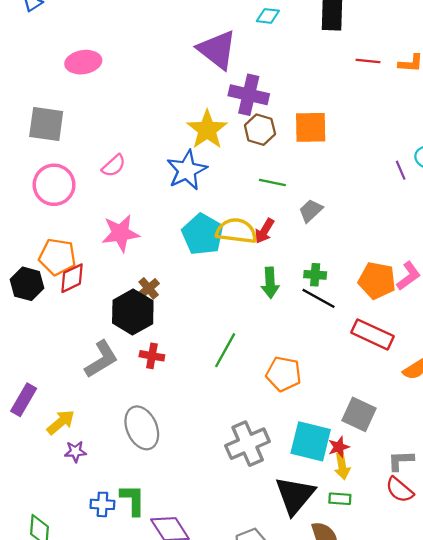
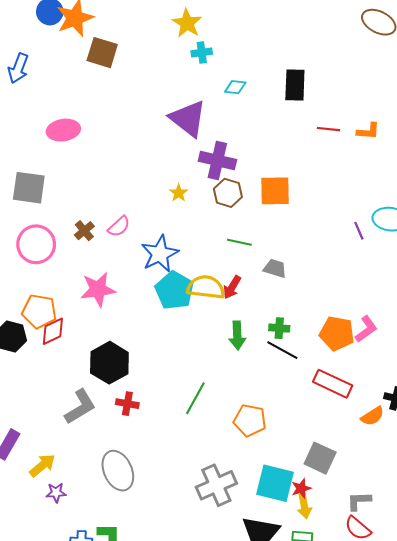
yellow star: (207, 130) -> (179, 193), size x0.5
pink semicircle: (114, 166) -> (119, 226), moved
blue star: (187, 170) -> (160, 254), moved
gray trapezoid: (311, 211) -> (275, 268), turned 60
brown cross: (149, 288) -> (84, 231), moved

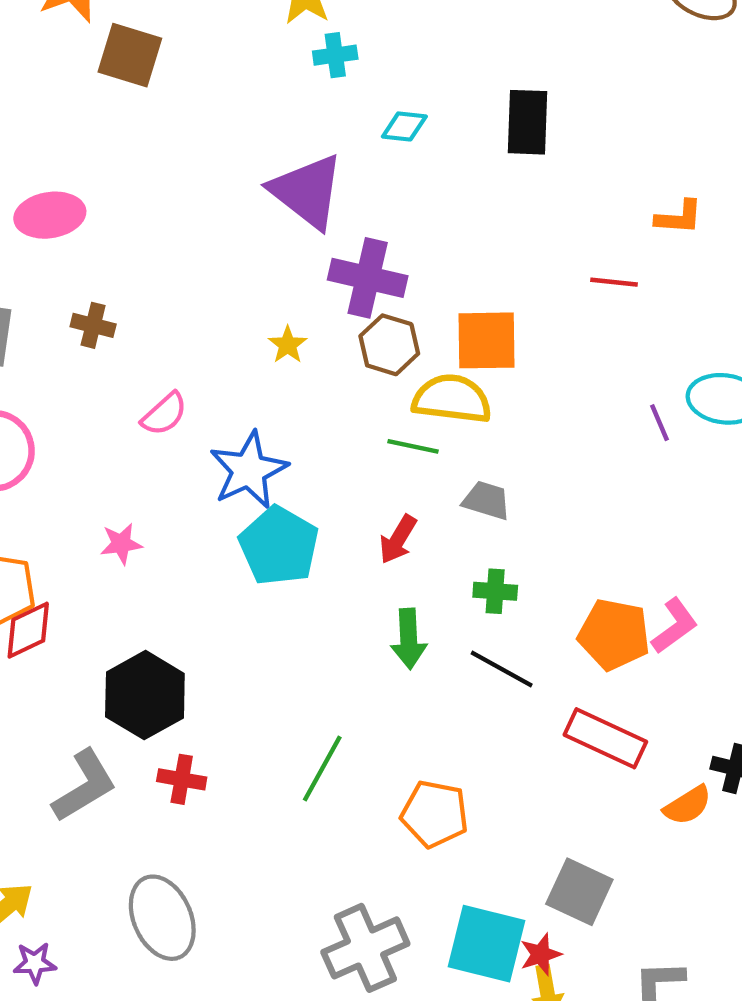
red line: (328, 129) -> (614, 282), moved
brown cross: (84, 231) -> (93, 325), moved, turned -36
yellow semicircle: (206, 287) -> (452, 399), moved
pink star: (98, 289) -> (121, 544), size x0.6
green cross: (279, 328) -> (495, 591), moved

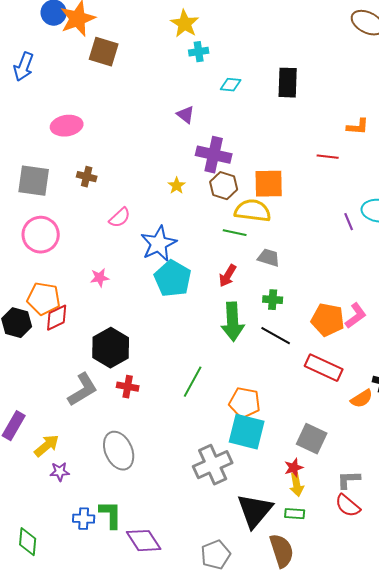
purple triangle: (307, 191) -> (186, 115), size x0.5
green arrow: (409, 639) -> (233, 322), size x1.4
cyan square: (487, 944) -> (247, 432), moved

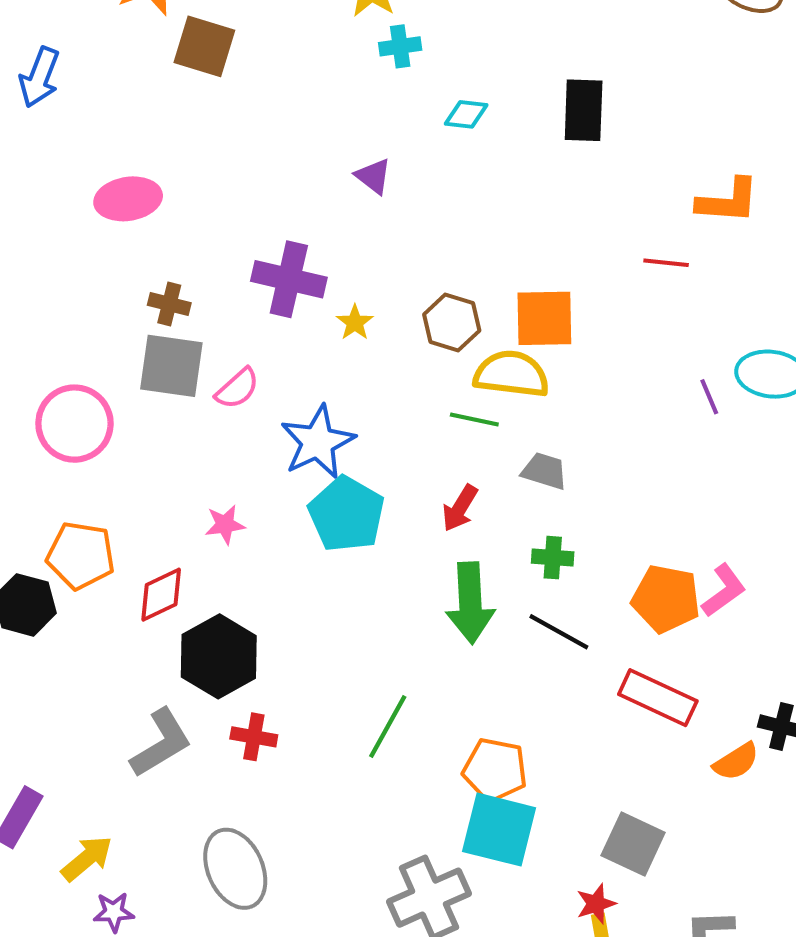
orange L-shape: (358, 127) -> (728, 201), size x1.4
purple cross: (214, 155) -> (289, 279), moved
gray square: (34, 181) -> (171, 366), moved
pink star: (100, 278) -> (225, 525), moved
red diamond: (57, 318) -> (161, 595), moved

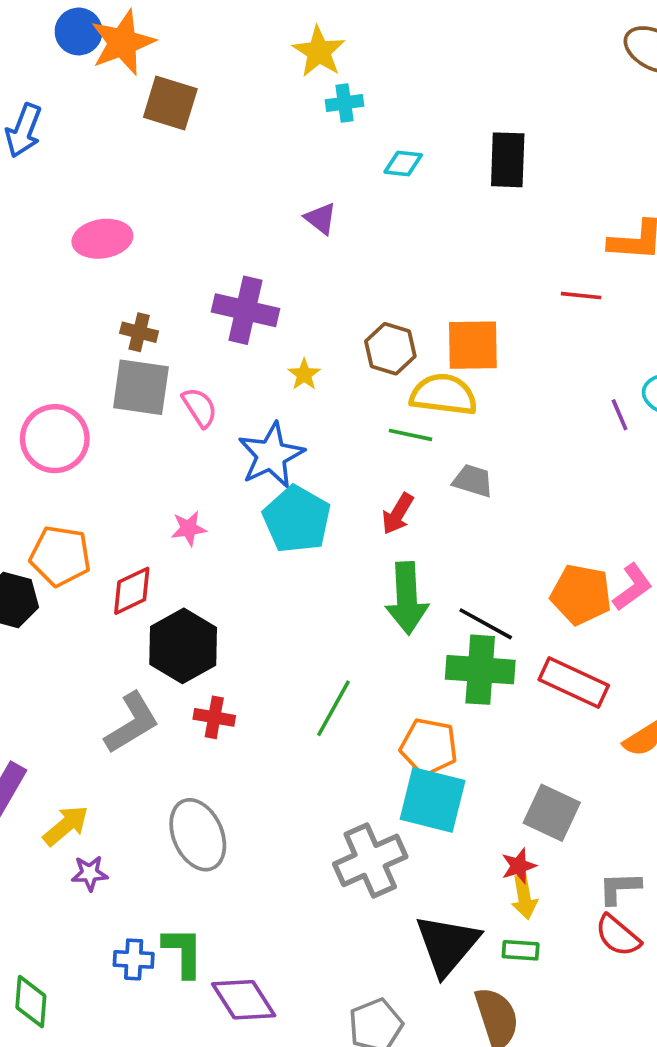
yellow star: (355, 323) -> (304, 374), moved
pink semicircle: (237, 389) -> (200, 407), turned -81
green cross: (553, 558) -> (480, 670), moved, size x1.8

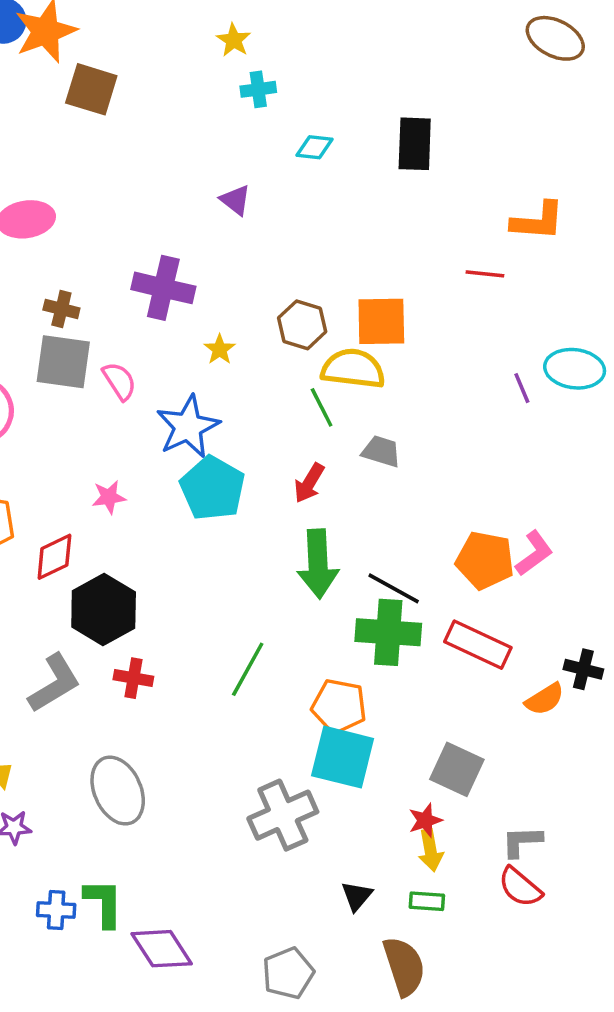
yellow star: (319, 52) -> (234, 40), size x0.7
green line: (411, 435) -> (322, 407), turned 51
black triangle: (447, 945) -> (357, 896), size x0.5

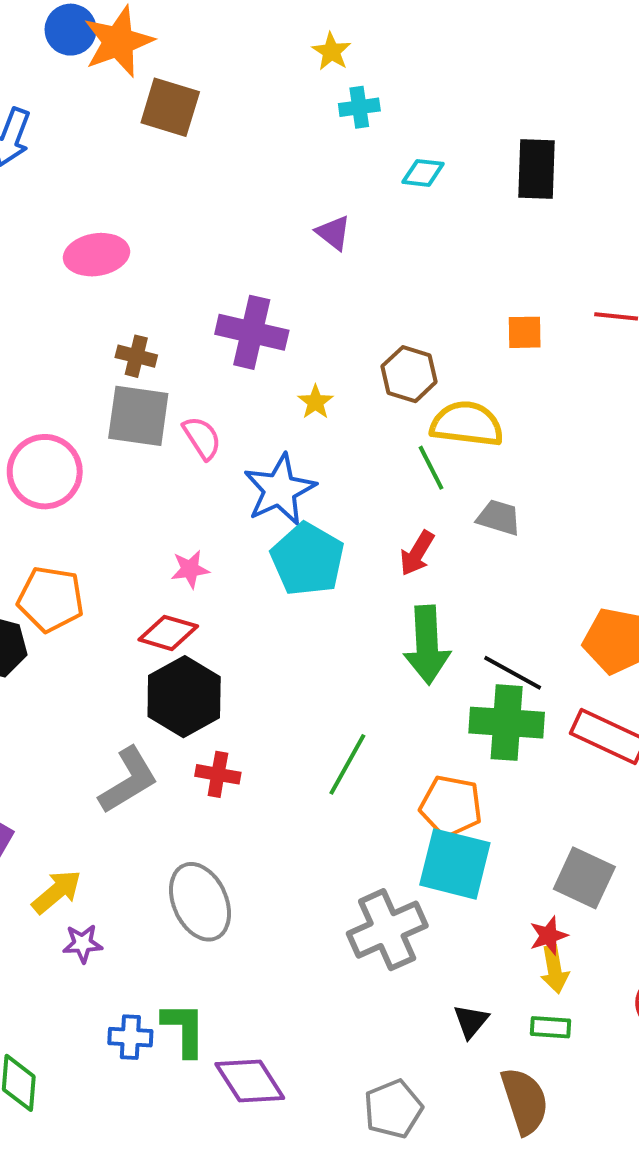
orange square: (381, 321) -> (525, 332), moved, size x0.6
red diamond: (54, 557) -> (168, 633), moved, turned 42

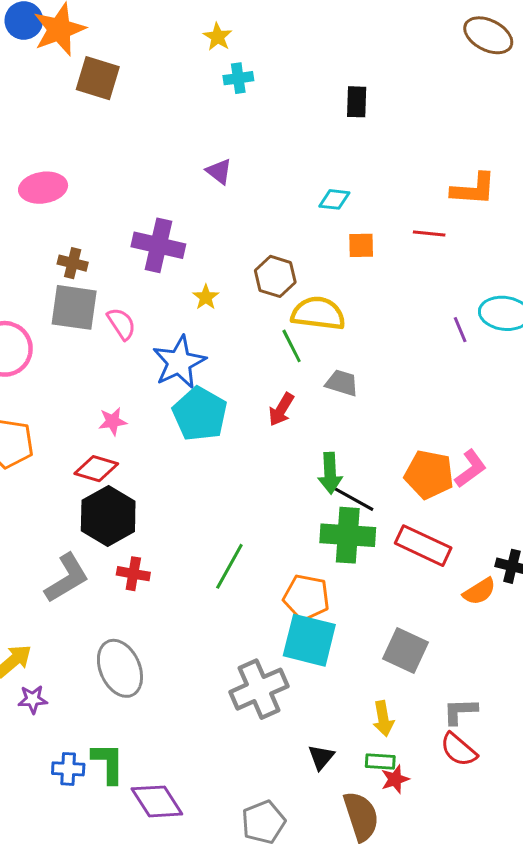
black rectangle: (537, 169) -> (357, 102), moved, size x0.7
cyan diamond: (423, 173) -> (334, 199), moved
green arrow: (427, 645) -> (330, 473), moved, size x0.7
red star: (548, 936) -> (395, 779), moved

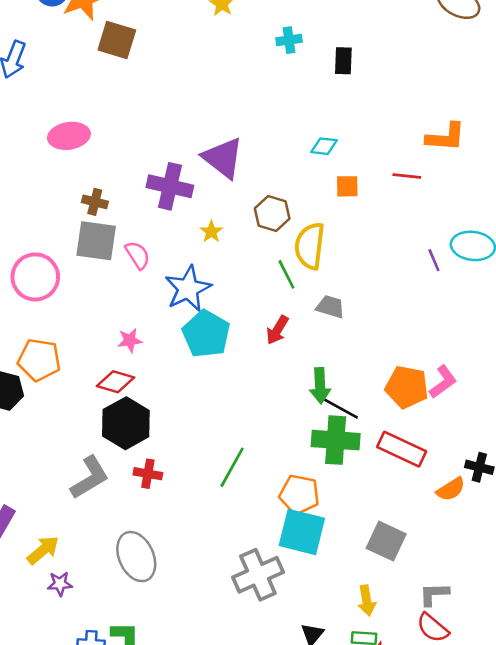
cyan cross: (238, 78) -> (289, 40), moved
purple triangle: (219, 171) -> (223, 158), moved, size x1.8
yellow semicircle: (318, 313) -> (310, 246), turned -90

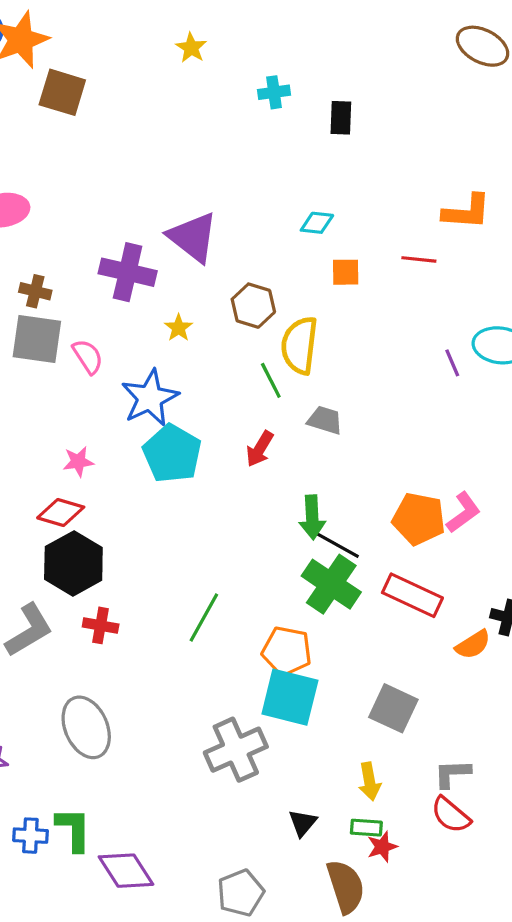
green cross: (336, 440) -> (331, 584), turned 30

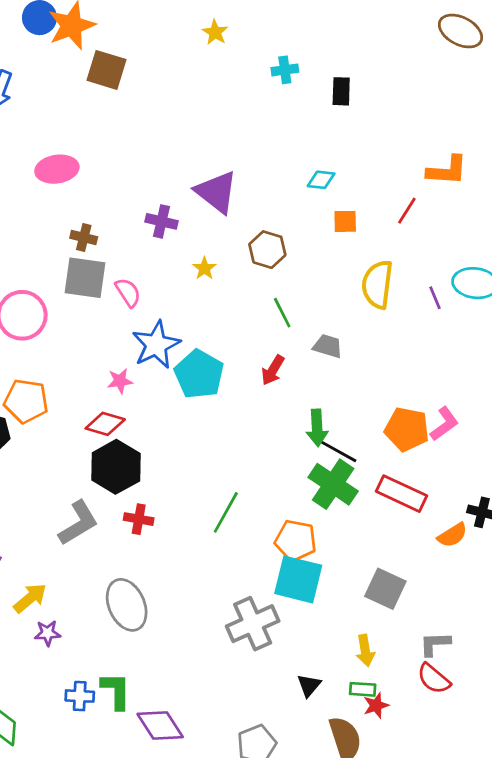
red line: (419, 259) -> (407, 211), turned -64
purple cross: (128, 272) -> (161, 221), size x0.7
yellow semicircle: (299, 345) -> (377, 284), moved
blue star: (150, 398) -> (156, 345), moved

